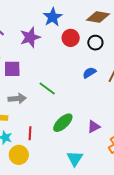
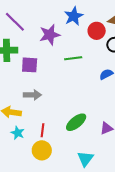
red circle: (71, 38) -> (97, 31), moved
green line: (47, 88) -> (73, 58), moved, turned -48
yellow circle: (19, 155) -> (42, 150), moved

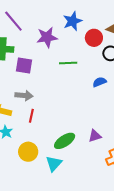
green ellipse: (76, 122) -> (65, 141), moved
red line: (43, 130) -> (31, 116), moved
cyan triangle: (85, 159) -> (54, 164), moved

